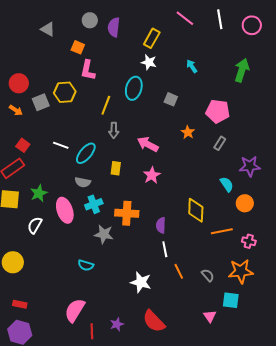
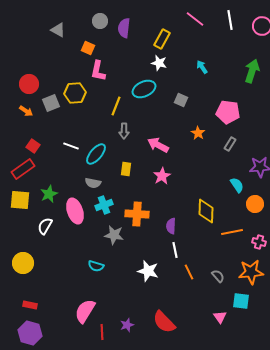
cyan ellipse: (134, 88) -> (144, 89), turned 50
white star: (141, 282) -> (148, 271), moved

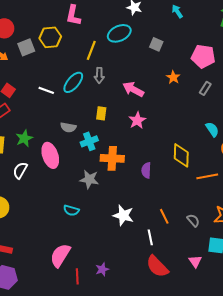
cyan ellipse: (96, 154) -> (73, 82), moved
cyan cross: (104, 205) -> (89, 141), moved
white line: (175, 250) -> (150, 237), moved
red semicircle: (164, 322) -> (157, 266), moved

